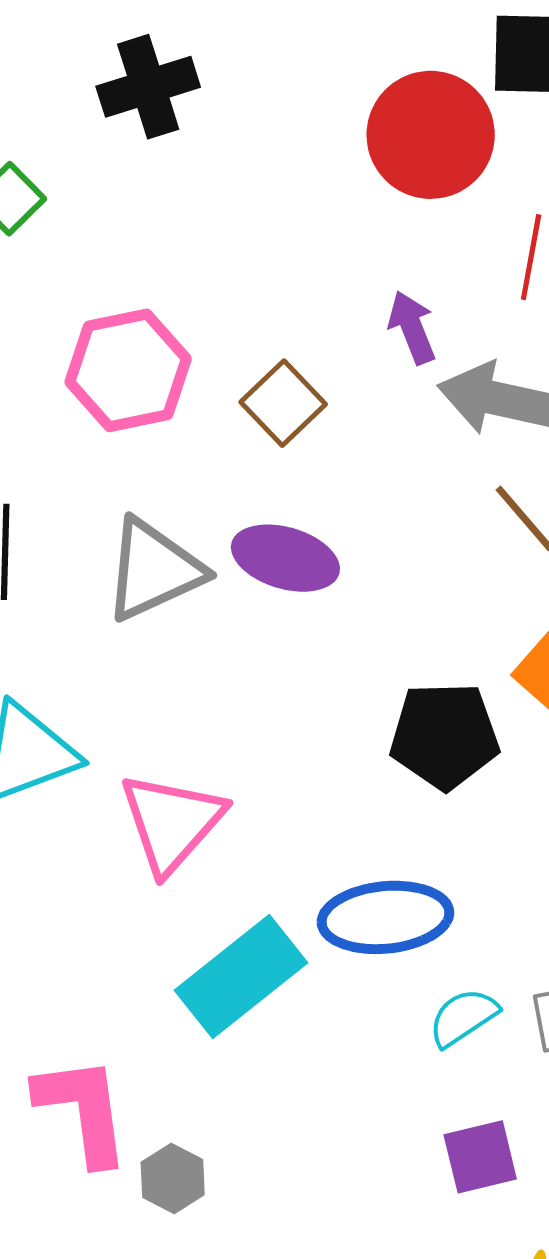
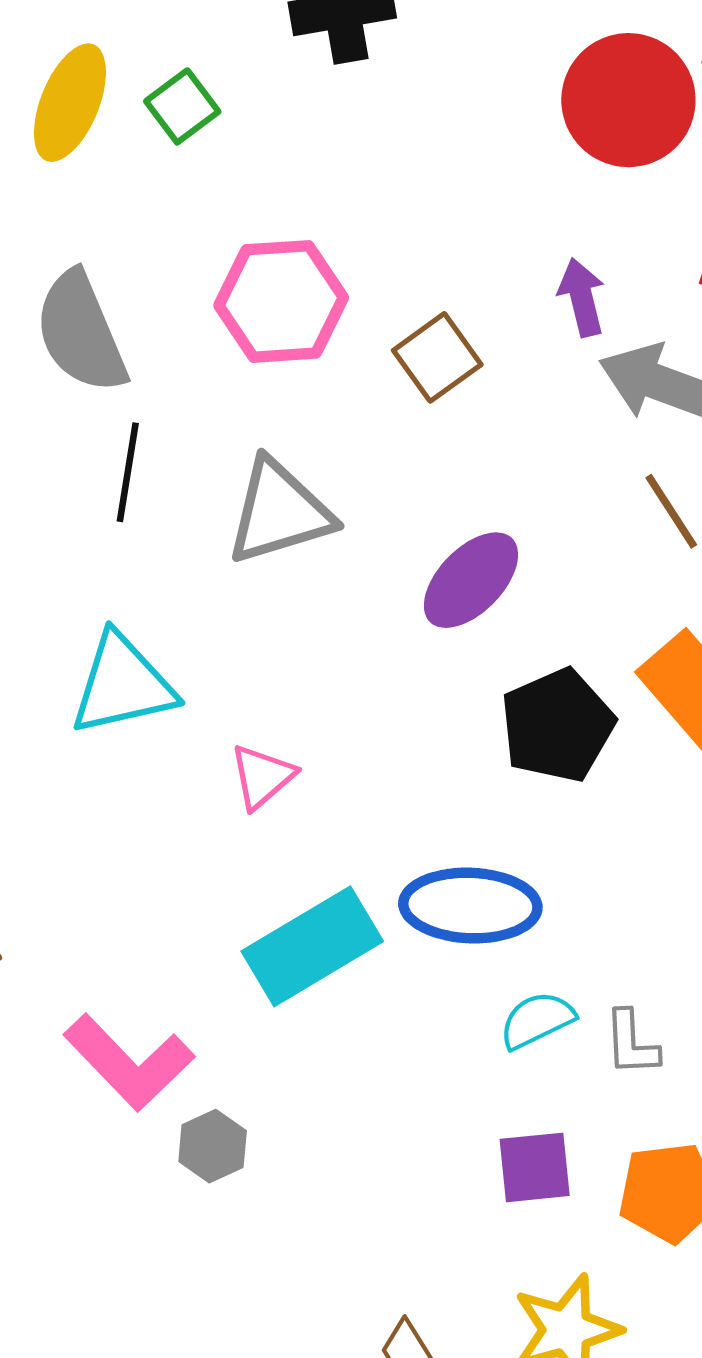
purple ellipse: (285, 558) -> (471, 580), moved, turned -70
black pentagon: (444, 736) -> (557, 725), turned -30
pink triangle: (172, 822) -> (262, 777), size x0.6
pink L-shape: (83, 1110) -> (129, 1062), turned 136

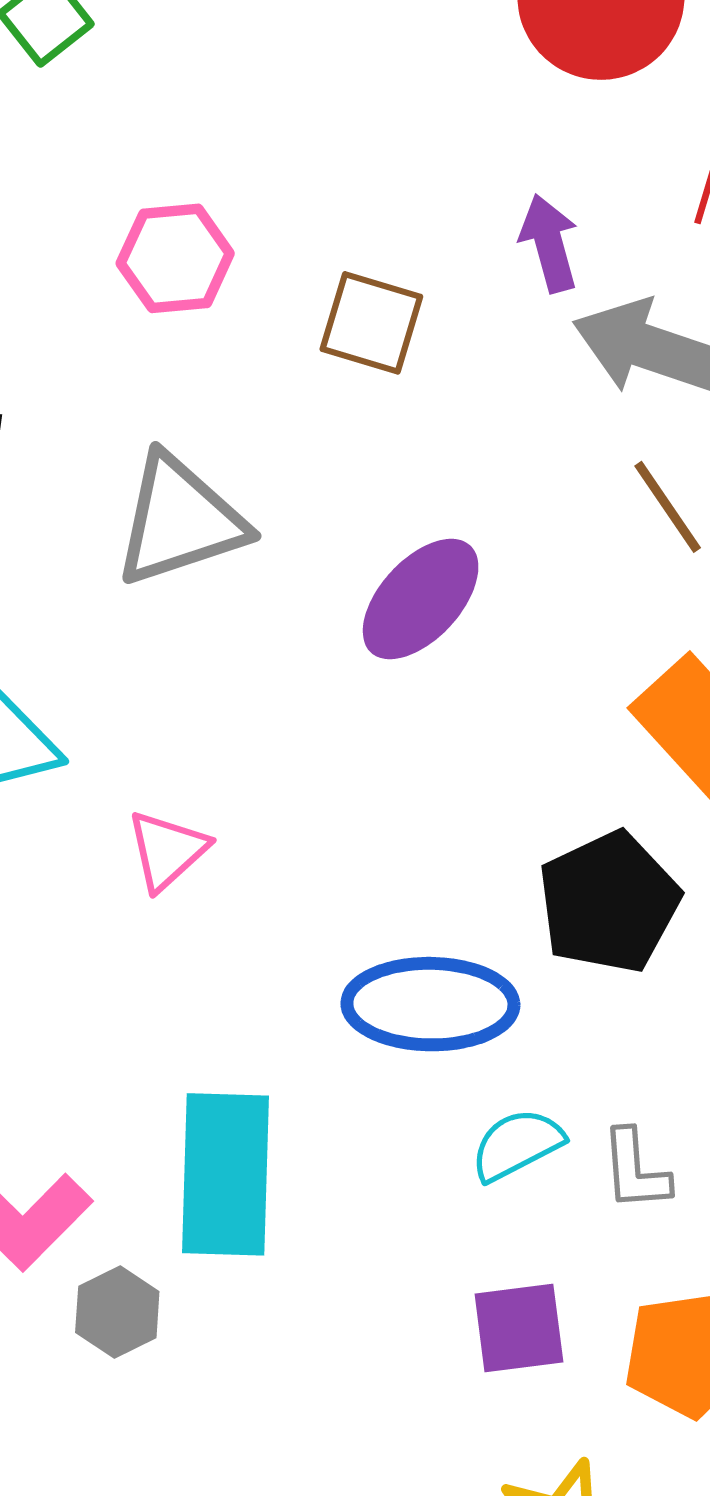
pink hexagon: (281, 301) -> (175, 258), size x0.7
brown square: (437, 357) -> (371, 323), turned -36
black pentagon: (557, 725) -> (609, 902), moved
cyan rectangle: (312, 946) -> (225, 1174), moved, turned -56

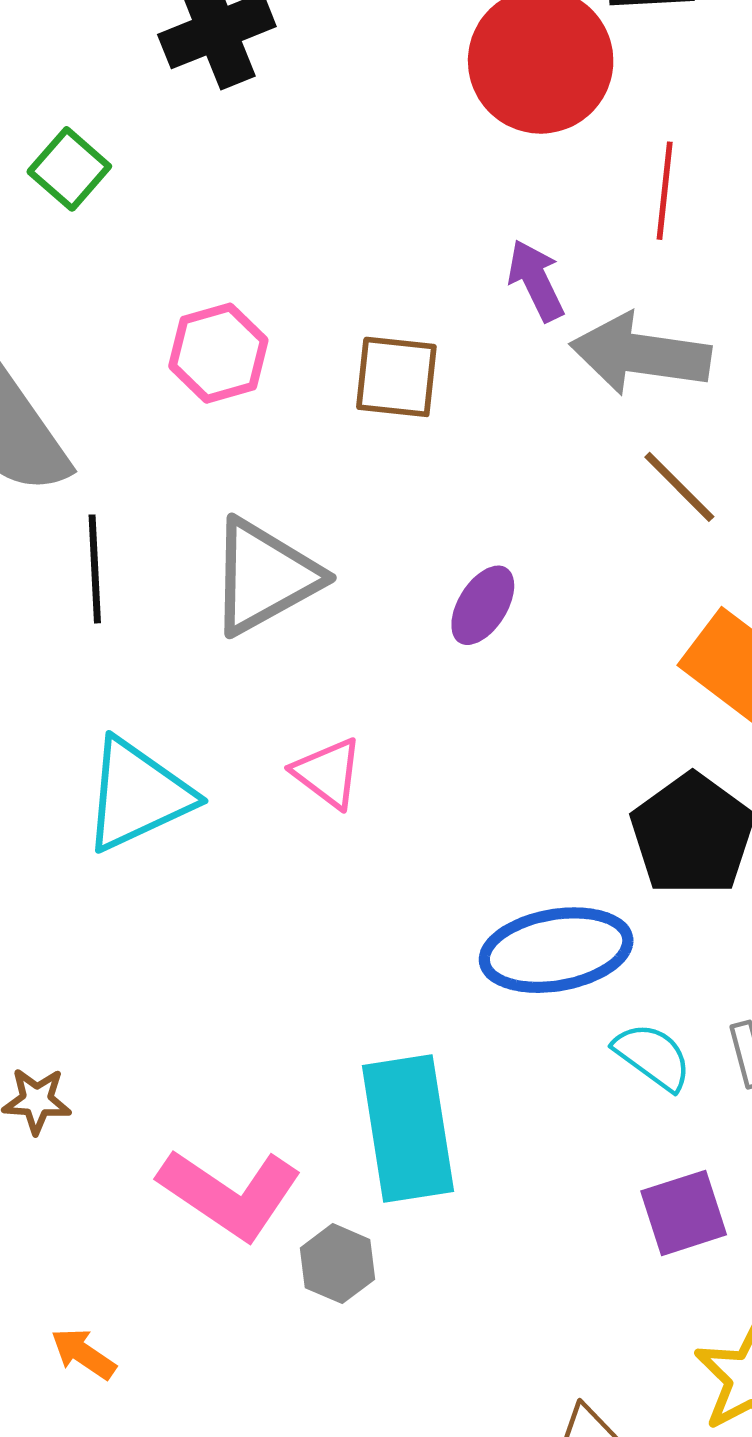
purple ellipse: (421, 599) -> (483, 605), size x0.7
pink triangle: (167, 850) -> (328, 773), moved, turned -30
cyan semicircle: (517, 1145) -> (653, 1056), turned 74

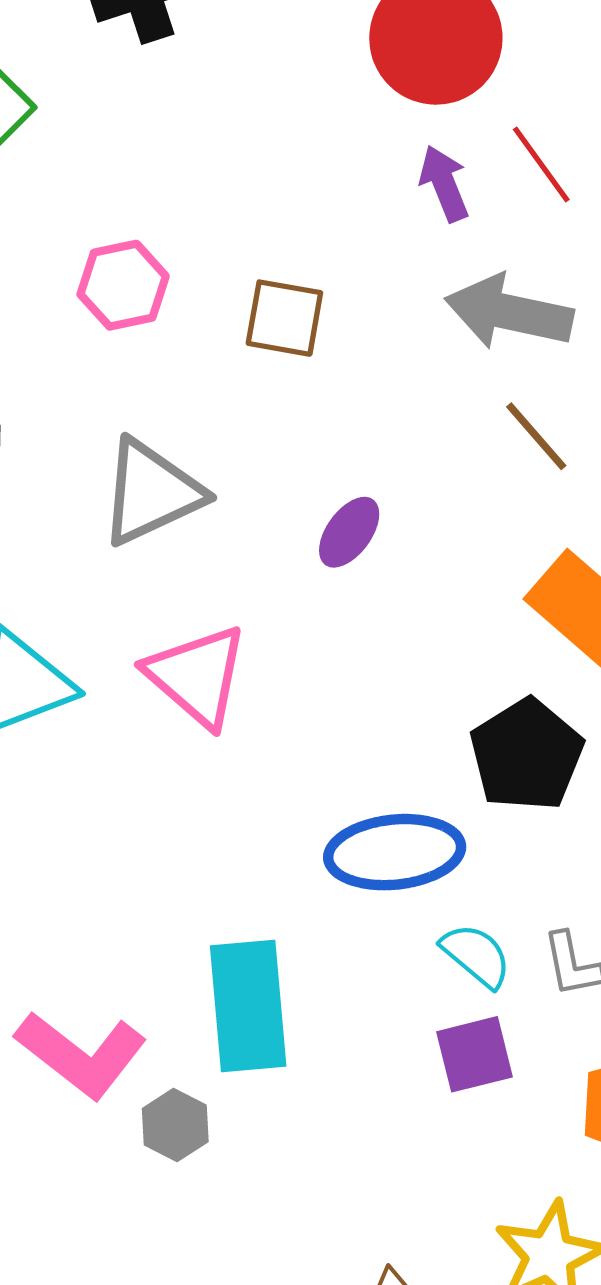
red line: (665, 191) -> (541, 164), turned -46
purple arrow: (536, 280) -> (444, 183), moved
pink triangle: (328, 773) -> (197, 676), size x1.6
purple square: (684, 1213) -> (475, 1054), moved

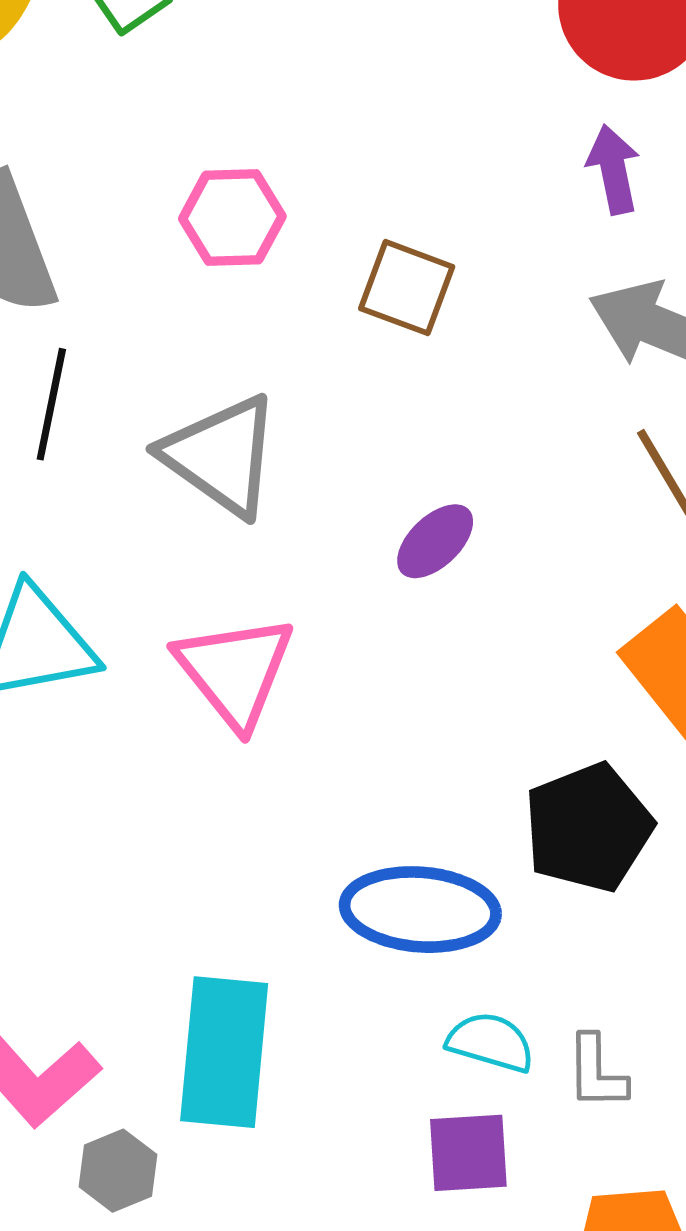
gray triangle: (151, 492) -> (221, 456), turned 50
cyan semicircle: (476, 955) -> (491, 1042), turned -34

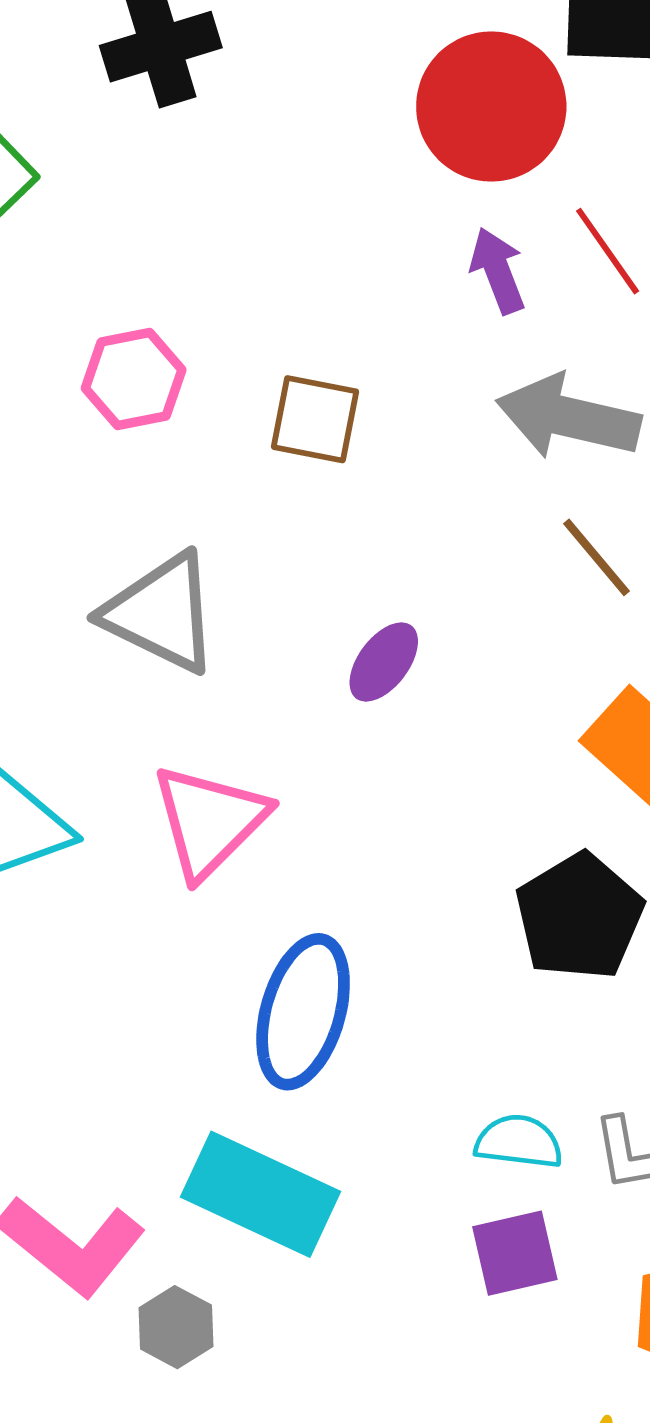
pink triangle: (235, 671) -> (209, 821), turned 33
blue ellipse: (420, 910) -> (303, 1012), moved, turned -69
cyan rectangle: (224, 1052) -> (260, 1194), turned -61

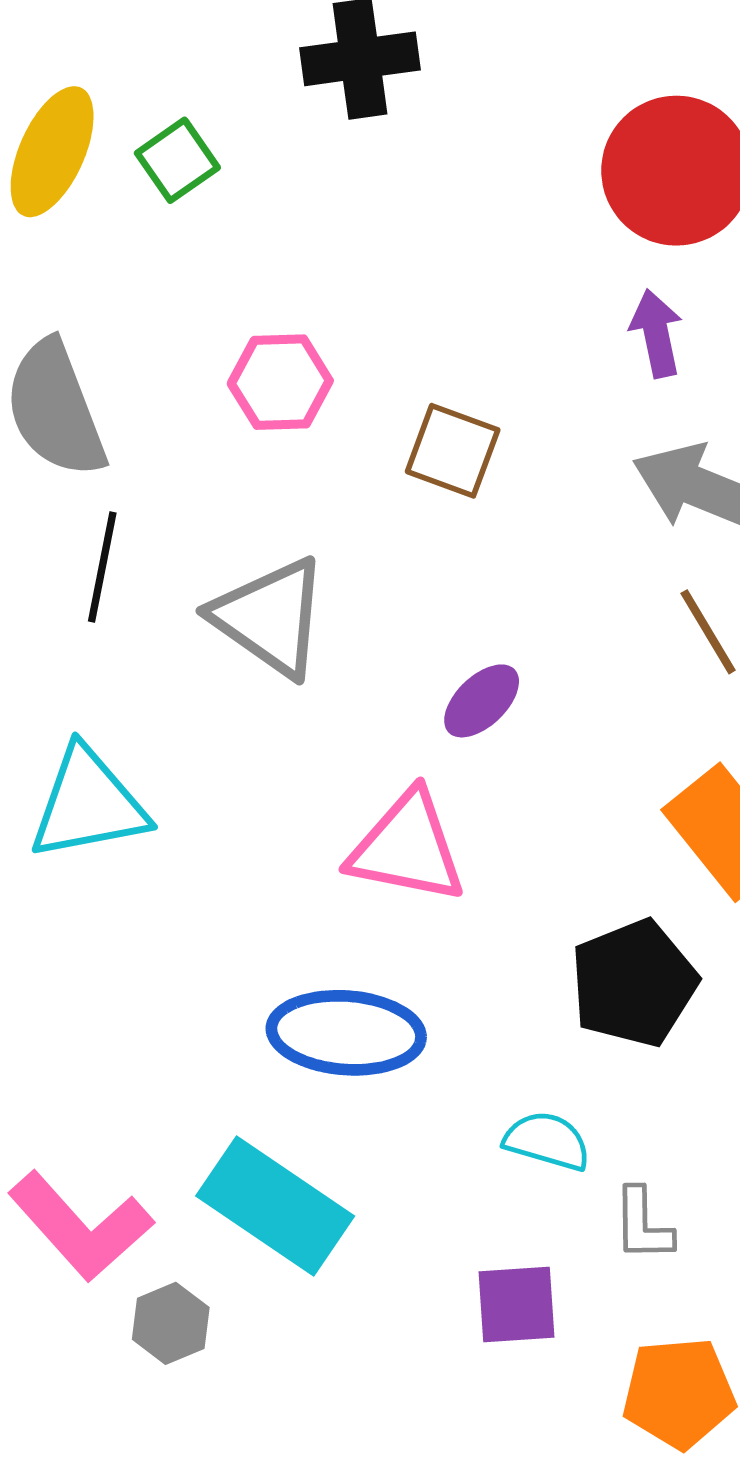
pink triangle: (209, 821) -> (407, 848), moved, turned 47
blue ellipse: (303, 1012) -> (346, 1033), turned 69
cyan semicircle: (519, 1142) -> (547, 1141), moved

